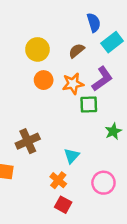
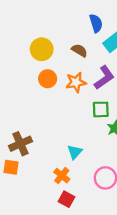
brown semicircle: (77, 51) -> (79, 50), turned 70
green square: (89, 104) -> (101, 109), moved
brown cross: (28, 141) -> (20, 144), moved

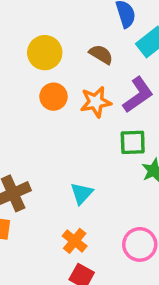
cyan triangle: (75, 152) -> (82, 193), moved

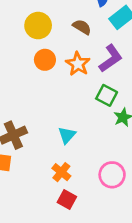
orange star: (96, 102) -> (78, 64), turned -30
green square: (133, 142) -> (107, 95), turned 30

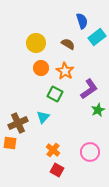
purple L-shape: (111, 58) -> (89, 89), moved
green square: (107, 95) -> (55, 94), moved
cyan triangle: (67, 135) -> (43, 117), moved

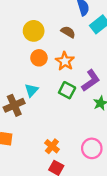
green square: (55, 94) -> (67, 90), moved
cyan triangle: (43, 117) -> (31, 90), moved
brown cross: (18, 123) -> (14, 105), moved

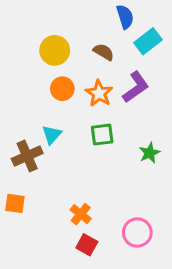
purple L-shape: (91, 80) -> (136, 87), moved
green square: (67, 90) -> (102, 135), turned -35
pink circle: (92, 148) -> (137, 232), moved

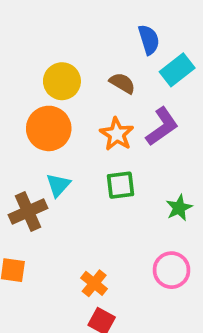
orange circle: (62, 89) -> (49, 128), moved, size x1.5
pink circle: (137, 232) -> (171, 270), moved

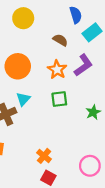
yellow circle: (62, 81) -> (23, 18), moved
pink circle: (171, 270) -> (90, 166), moved

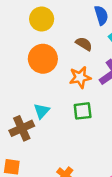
orange circle: (18, 66) -> (43, 59), moved
orange star: (57, 70) -> (80, 77), turned 30

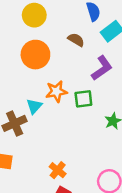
orange star: (80, 77) -> (56, 91), moved
green square: (83, 111) -> (83, 99), moved

